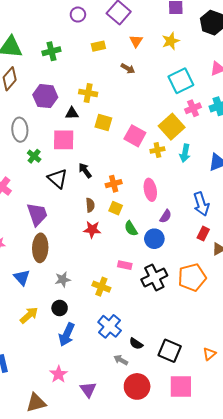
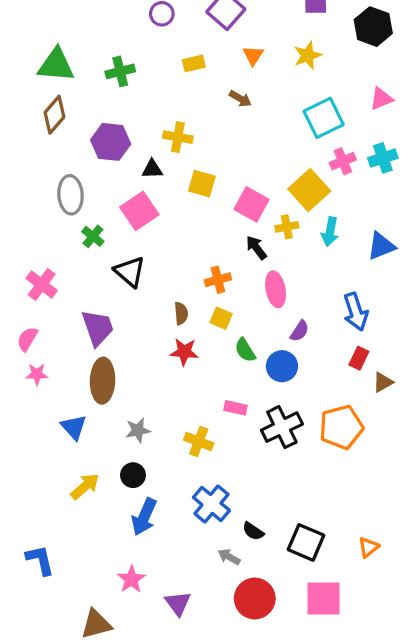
pink square: (64, 140) -> (139, 211), turned -35
black arrow: (85, 170) -> (256, 248), moved

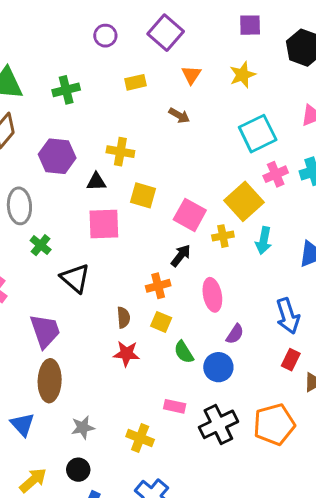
pink square: (139, 211) -> (104, 224), moved, turned 32
black arrow: (256, 248) -> (181, 256), moved, turned 75

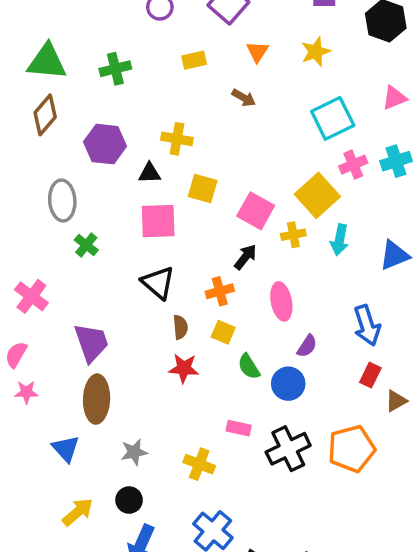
black triangle: (75, 278) -> (158, 283), moved

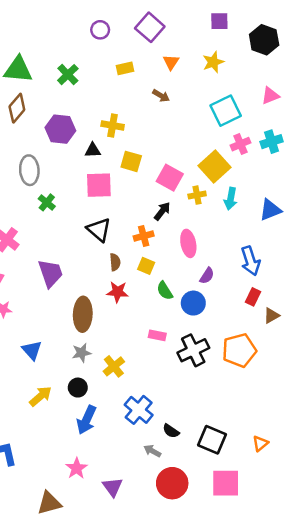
green cross: (115, 69) -> (68, 75), turned -30
brown ellipse: (97, 399) -> (83, 314), moved
yellow cross: (199, 464) -> (114, 366), moved, turned 30

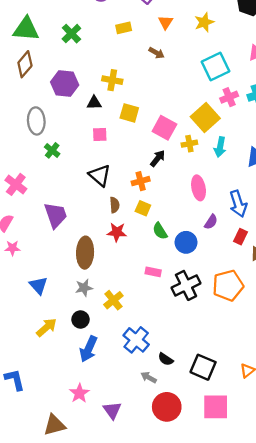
pink square: (99, 185) -> (100, 135), size x0.6
pink ellipse: (188, 243) -> (199, 188), moved
purple semicircle: (207, 276) -> (211, 222), moved

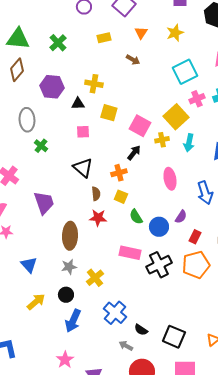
purple semicircle: (211, 222) -> (181, 217), moved
red rectangle: (240, 237) -> (195, 237), moved
pink rectangle: (153, 272) -> (130, 253), size x1.5

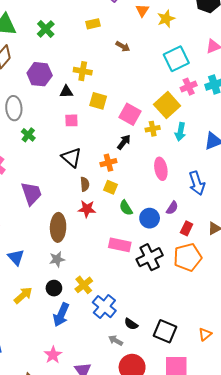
orange triangle: (141, 33) -> (142, 10), moved
yellow cross: (95, 278) -> (84, 285), moved

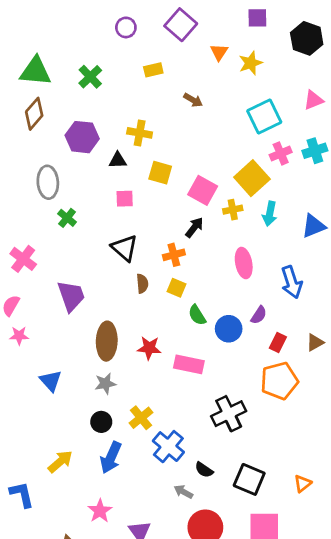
red star: (87, 209) -> (149, 348), moved
black cross: (150, 257) -> (229, 414), moved
yellow arrow: (23, 295) -> (60, 462), moved

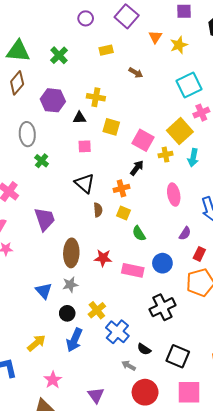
blue circle: (229, 329) -> (162, 263), moved
blue triangle: (51, 381) -> (44, 291), moved
pink star: (100, 511) -> (53, 380), moved

